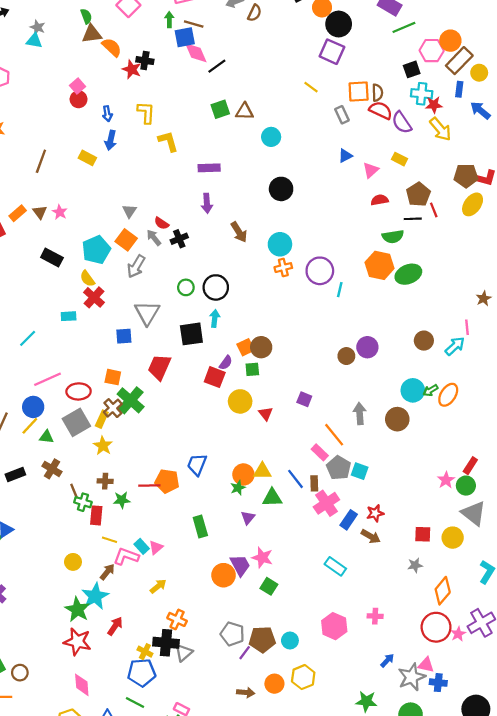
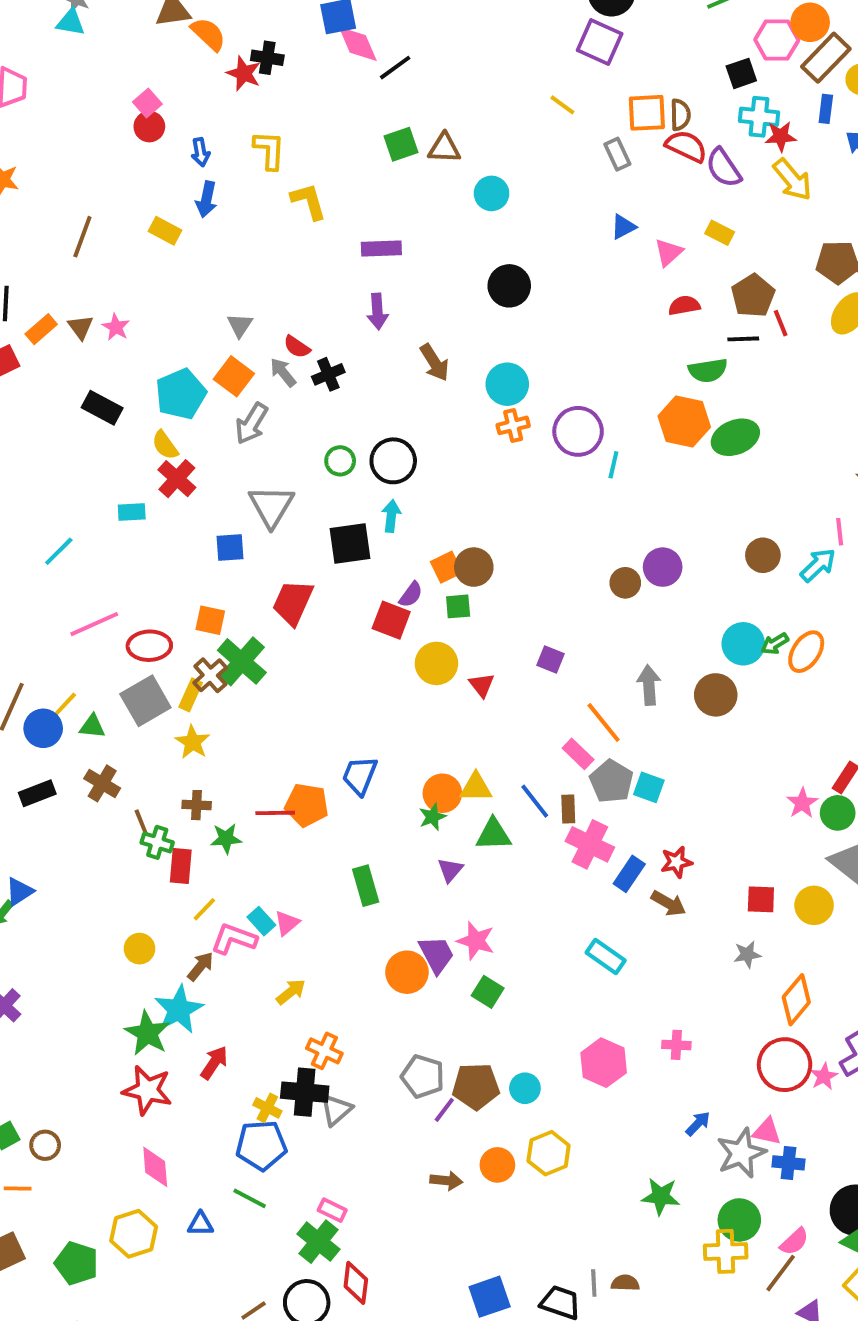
blue circle: (33, 407) -> (43, 728), moved
pink cross: (326, 503) -> (590, 844), turned -30
yellow line: (110, 540) -> (204, 909), turned -64

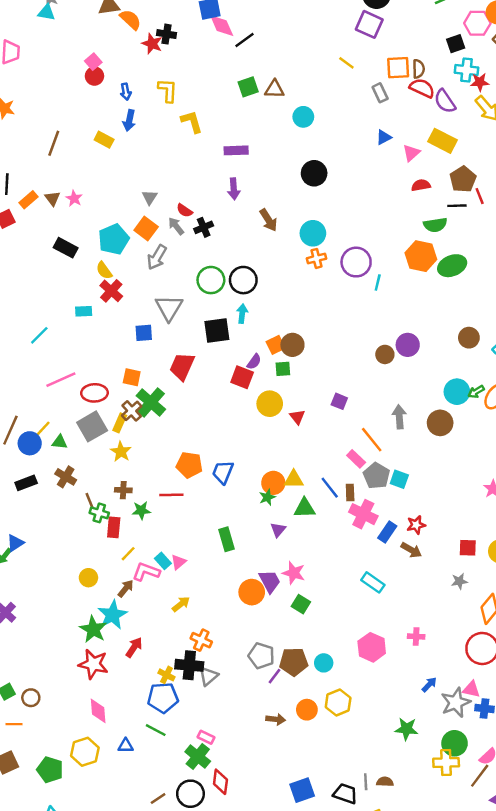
yellow rectangle: (720, 233) -> (443, 141), size x1.6
green circle: (340, 461) -> (211, 280), size x1.5
orange pentagon: (307, 805) -> (189, 465), moved

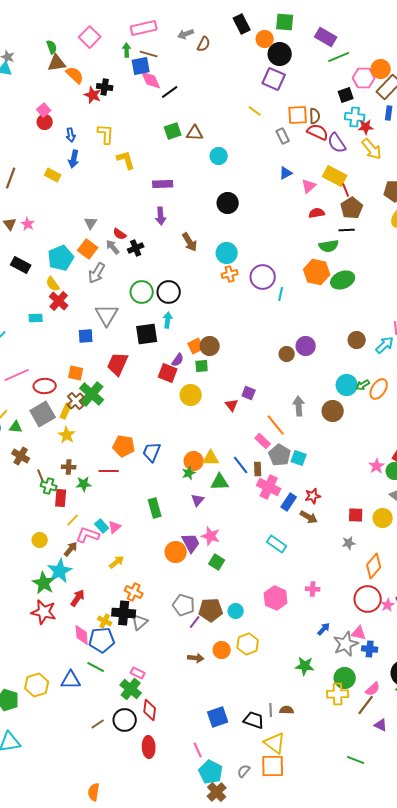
red line: (480, 196) -> (346, 190), moved
red triangle: (297, 417) -> (232, 405), moved
pink diamond: (98, 711) -> (82, 635), moved
blue triangle: (126, 746) -> (71, 680), size x1.5

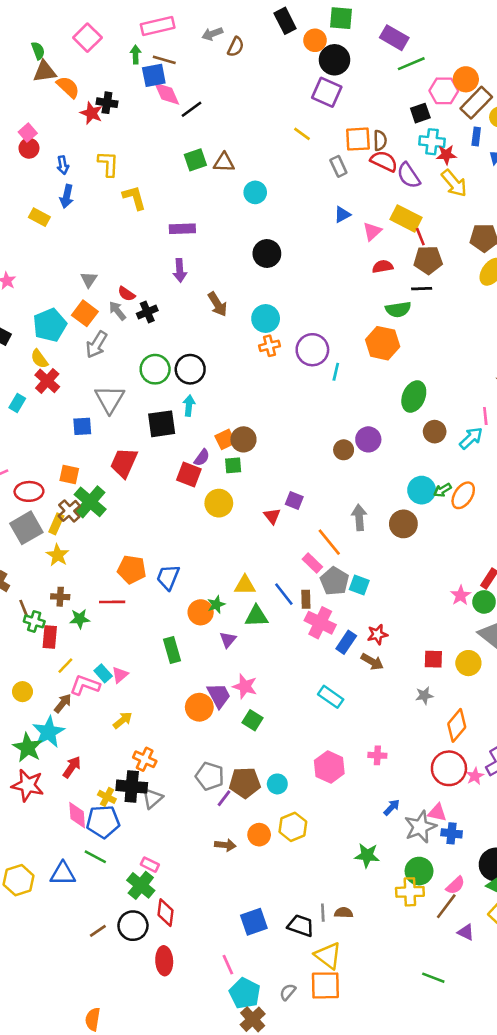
brown pentagon: (352, 208) -> (428, 260), turned 30
green ellipse: (343, 280) -> (414, 397), moved, turned -45
cyan rectangle: (36, 318) -> (17, 403), turned -56
orange circle: (194, 461) -> (201, 612), moved

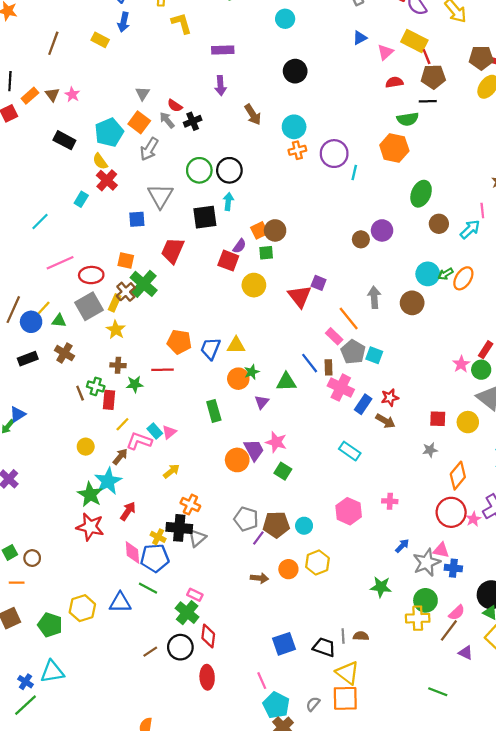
red triangle: (272, 516) -> (300, 296), size x1.6
yellow triangle: (245, 585) -> (236, 345), moved
brown line: (24, 608) -> (80, 393), moved

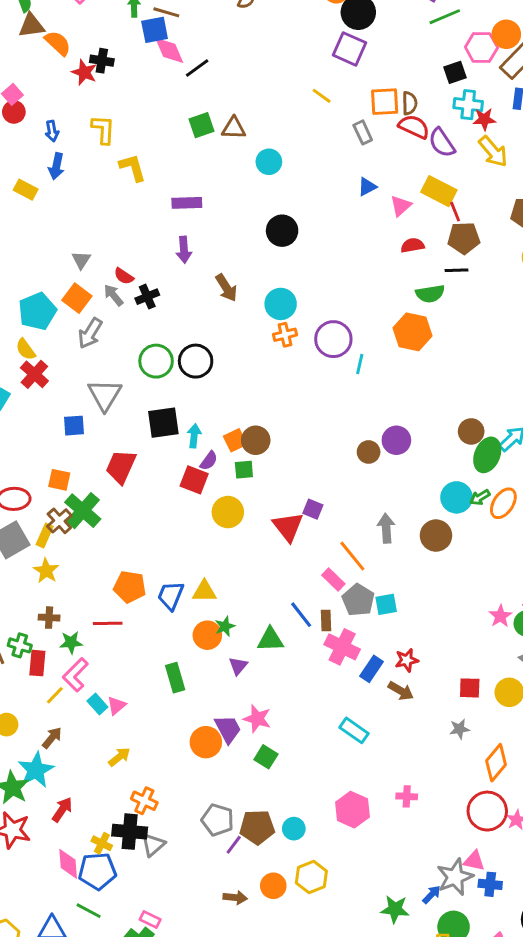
green ellipse: (421, 194) -> (487, 455), moved
cyan arrow: (228, 201) -> (194, 436), moved
cyan square: (374, 355) -> (386, 604), turned -30
pink L-shape: (139, 441) -> (75, 675), moved, turned -65
blue arrow: (402, 546) -> (432, 895), moved

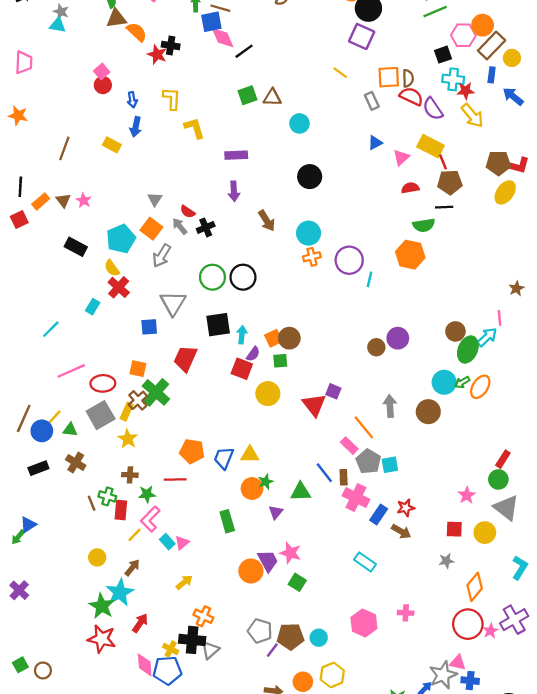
pink star: (500, 616) -> (467, 495), moved

